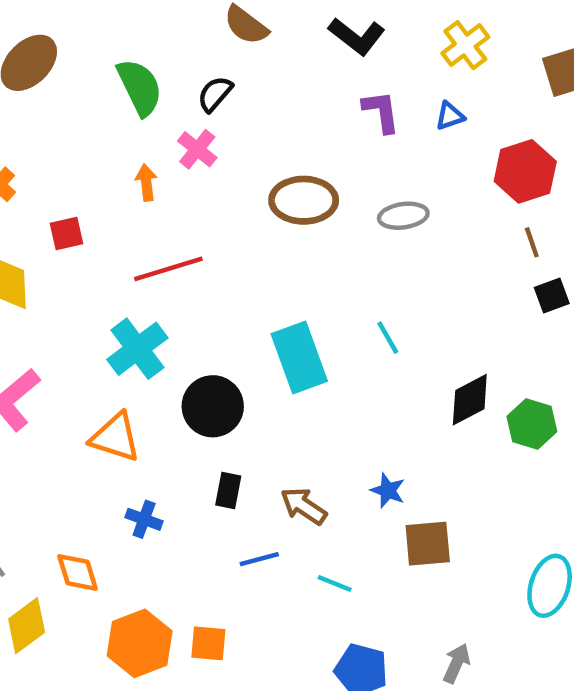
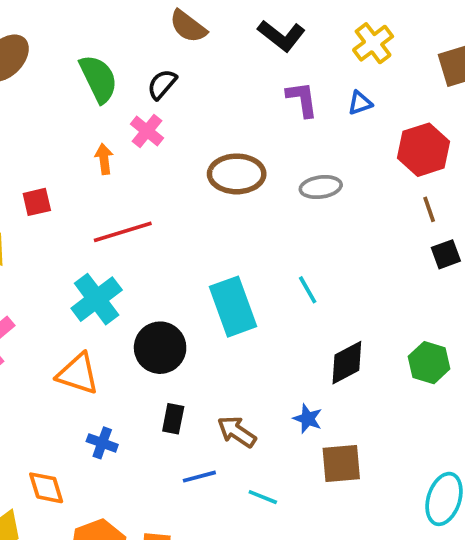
black diamond: (470, 400) -> (347, 363), moved

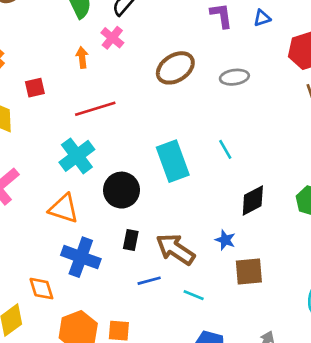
brown ellipse: (237, 174) -> (175, 68), turned -33
brown arrow: (237, 432) -> (175, 249), size x1.4
blue cross: (102, 443) -> (81, 257), size x1.8

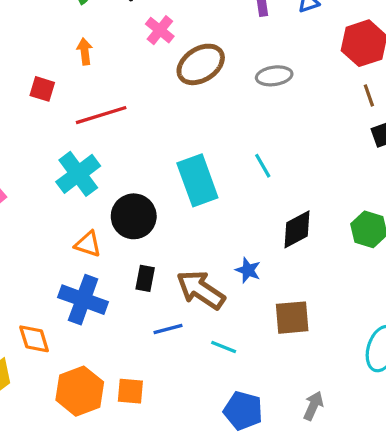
pink cross: (112, 38) -> (160, 30), moved
red square: (35, 88) -> (42, 89), moved, turned 30
orange triangle: (64, 208) -> (88, 244), moved, size x0.7
blue star: (225, 240) -> (248, 270), moved

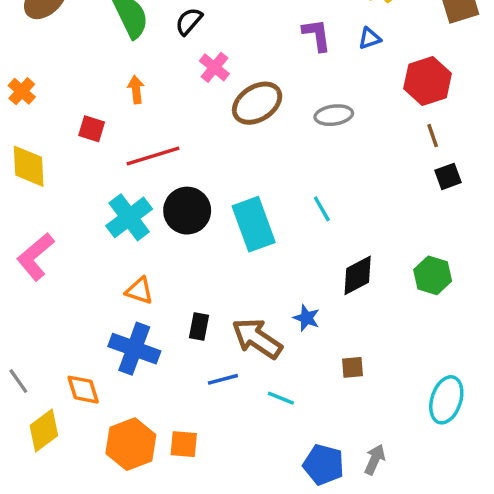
black circle: (134, 216) -> (187, 211), moved
brown square: (292, 318) -> (353, 367), size x0.6
blue pentagon: (243, 411) -> (324, 465), moved

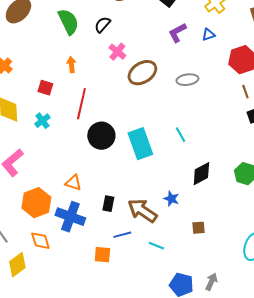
purple L-shape: (317, 35) -> (177, 33), turned -110
red line: (153, 156) -> (81, 104), turned -60
cyan cross: (129, 217) -> (42, 121), moved, size x0.6
orange hexagon: (131, 444) -> (36, 203), moved
orange square: (184, 444) -> (102, 255), moved

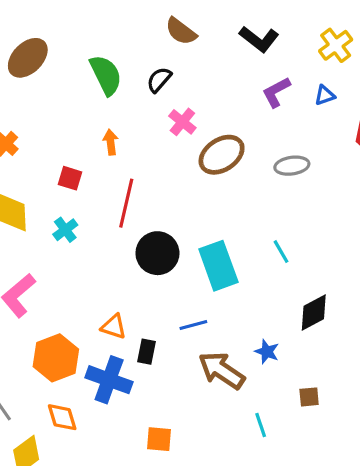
black rectangle: (108, 204) -> (147, 352), moved
blue line: (122, 235) -> (193, 325), moved
cyan line: (156, 246) -> (261, 425), moved, turned 49

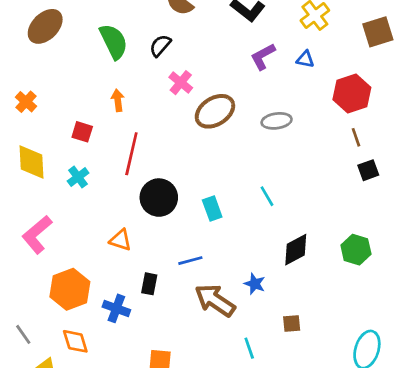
blue triangle: (325, 95) -> (305, 59), turned 30
cyan rectangle: (218, 266) -> (212, 209), size x0.6
orange triangle: (114, 327) -> (120, 240), moved
blue cross: (109, 380) -> (116, 308), size x0.7

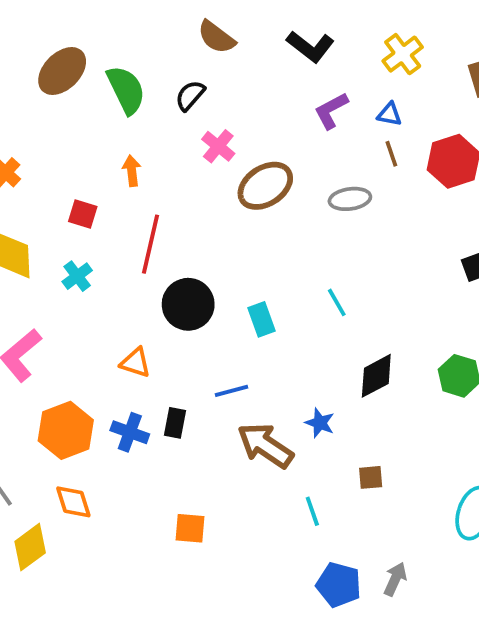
brown ellipse: (45, 26) -> (62, 71), moved
brown line: (356, 137) -> (391, 154), moved
blue cross: (116, 308) -> (130, 432), moved

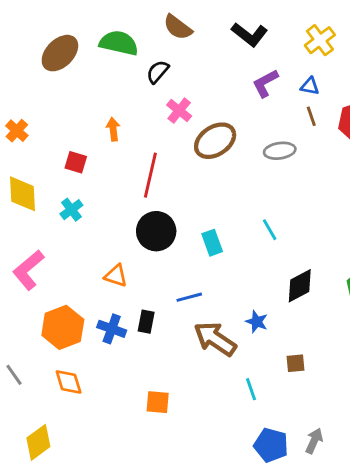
green semicircle: (126, 90) -> (119, 43), moved, turned -51
red line: (151, 244) -> (150, 175), moved
yellow diamond: (30, 547) -> (38, 442), moved

